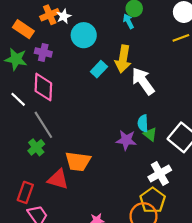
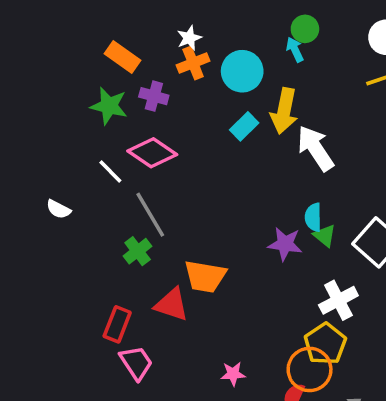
orange cross: (50, 15) -> (193, 63), moved
cyan circle: (84, 35) -> (242, 71), moved
pink diamond: (43, 87) -> (152, 153), turned -60

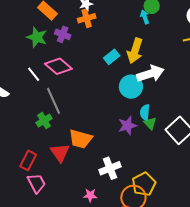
cyan circle: (242, 71) -> (131, 87), moved
white arrow: (316, 148) -> (150, 74), turned 100
purple star: (285, 244) -> (127, 126), turned -30
white cross: (338, 300) -> (110, 168), moved
red triangle: (172, 305) -> (60, 153), turned 30

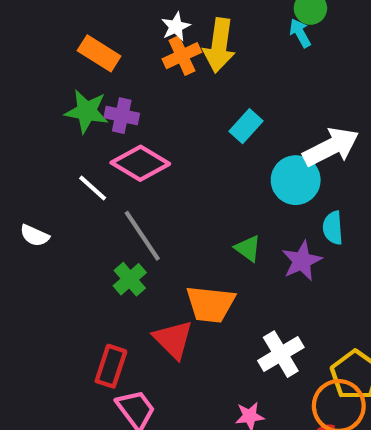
purple cross: (63, 34) -> (122, 116), moved
yellow arrow: (135, 51) -> (219, 45), moved
green triangle: (150, 123) -> (248, 248), moved

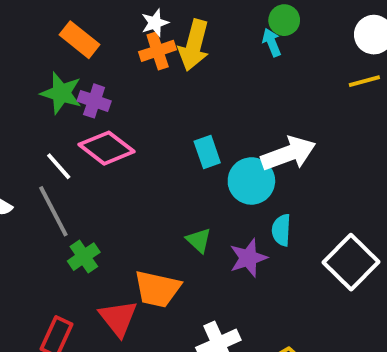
cyan rectangle: (246, 126) -> (207, 152), moved, turned -68
gray line: (142, 236) -> (53, 211), moved

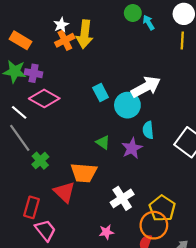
cyan arrow: (272, 42) -> (149, 23), moved
yellow line: (364, 81) -> (182, 41), turned -63

